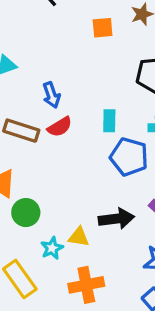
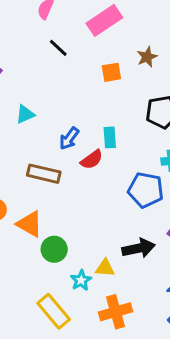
blue arrow: (51, 95) -> (69, 138), turned 60
cyan rectangle: (109, 121) -> (110, 137), moved
red semicircle: (60, 127) -> (92, 160), moved

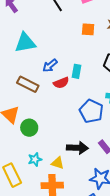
cyan triangle: (25, 114) -> (25, 43), size x1.6
green circle: (54, 249) -> (29, 128), moved
yellow triangle: (105, 268) -> (58, 163), moved

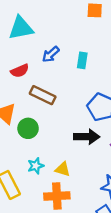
red semicircle: (61, 83) -> (20, 71), moved
brown rectangle: (28, 84) -> (43, 95), moved
black arrow: (77, 148) -> (87, 137), moved

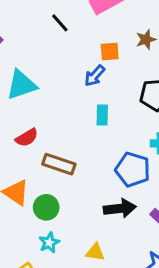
blue arrow: (51, 54) -> (95, 76), moved
cyan star: (36, 166) -> (49, 243), moved

